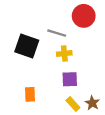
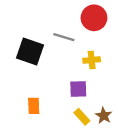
yellow cross: (64, 54) -> (92, 60), moved

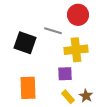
yellow cross: (92, 60) -> (76, 50), size x1.6
orange rectangle: (34, 106) -> (28, 88), size x1.6

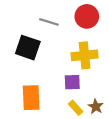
gray line: (53, 31) -> (49, 22), moved

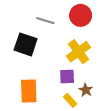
yellow cross: (85, 55) -> (78, 52), turned -30
brown star: (96, 107) -> (86, 90), moved

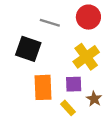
orange rectangle: (29, 91) -> (43, 87), moved
yellow rectangle: (70, 100) -> (68, 108), moved

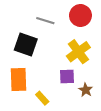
orange rectangle: (43, 87) -> (18, 80), moved
yellow rectangle: (68, 108) -> (42, 98), moved

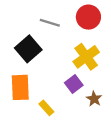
black square: (26, 44) -> (28, 49), turned 30
purple square: (67, 76) -> (74, 84), turned -35

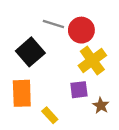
red circle: (88, 17) -> (81, 30), moved
purple square: (74, 84) -> (79, 90), turned 30

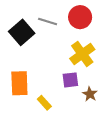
red circle: (81, 30) -> (80, 17), moved
black square: (30, 52) -> (22, 32), moved

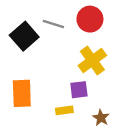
brown star: (90, 94) -> (101, 118), moved
yellow rectangle: (44, 103) -> (64, 110), moved, turned -56

